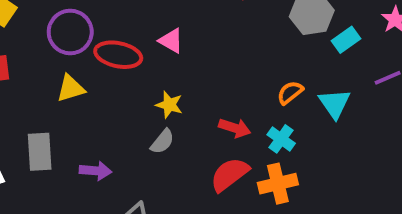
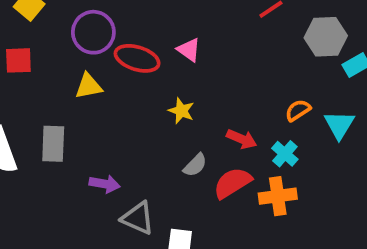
gray semicircle: (162, 141) -> (195, 165), moved
purple arrow: (96, 171) -> (105, 184), moved

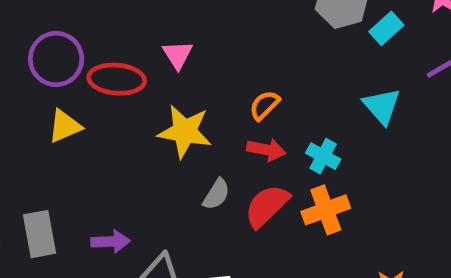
pink triangle: (189, 50) -> (178, 55), turned 35
orange semicircle: (298, 110) -> (264, 105), moved
yellow star: (181, 111) -> (185, 131), size x1.6
gray rectangle: (53, 144) -> (39, 234), moved

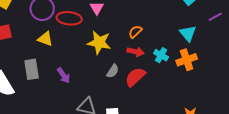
yellow triangle: (65, 126) -> (45, 39), turned 42
orange cross: (326, 210) -> (187, 60), moved
gray rectangle: (39, 234) -> (32, 69), moved
purple arrow: (111, 242) -> (64, 75), moved, turned 56

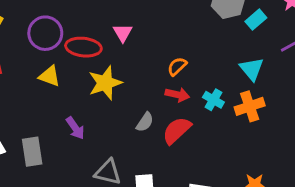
yellow star: (99, 43) -> (105, 83), moved, turned -30
gray rectangle: (32, 69) -> (32, 152), moved

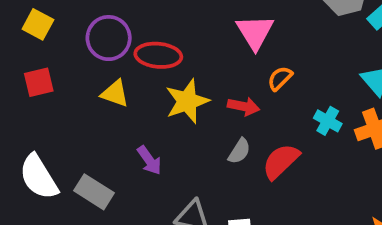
pink triangle: (123, 33) -> (255, 32), moved, size x1.5
red arrow: (177, 95) -> (244, 106), moved
gray rectangle: (32, 152) -> (94, 192), turned -48

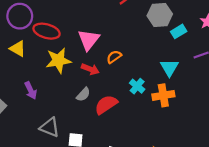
pink triangle: (255, 32) -> (89, 40), moved

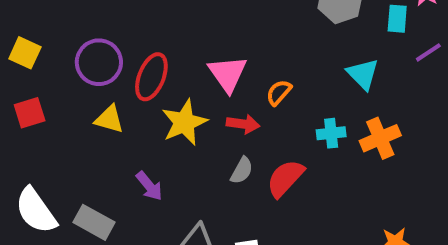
red ellipse: (47, 31) -> (151, 77), turned -70
cyan rectangle: (179, 31) -> (397, 19), moved, turned -40
cyan triangle: (169, 68) -> (363, 74), moved
cyan cross: (137, 86) -> (331, 133), turned -32

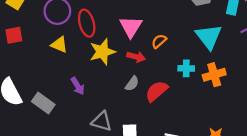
cyan triangle: (363, 74) -> (209, 37), size x1.4
red ellipse: (151, 77) -> (87, 23), turned -44

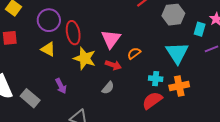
yellow star: (102, 52) -> (85, 58), turned 30
red semicircle: (157, 91) -> (152, 100), moved

